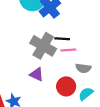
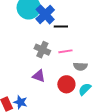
black line: (62, 39) -> (61, 27), moved
gray cross: (43, 46) -> (42, 50), size x0.7

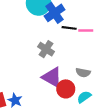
pink line: (65, 51) -> (86, 30), moved
purple triangle: (39, 76) -> (52, 77), moved, size x1.5

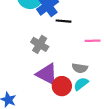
pink line: (86, 30) -> (93, 41), moved
cyan semicircle: (84, 97) -> (81, 84), moved

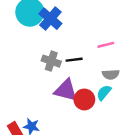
black line: (63, 21) -> (74, 60), moved
gray semicircle: (80, 68) -> (111, 74), moved

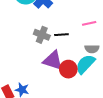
cyan semicircle: (104, 93) -> (85, 64), size x1.5

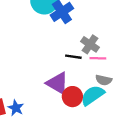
pink line: (89, 23) -> (98, 58), moved
gray cross: (42, 35) -> (90, 44), moved

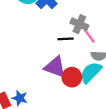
pink line: (98, 58) -> (89, 36), turned 63

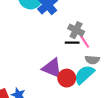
black line: (66, 39) -> (72, 43), moved

